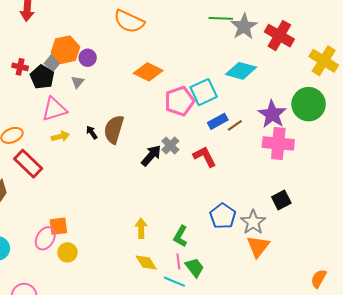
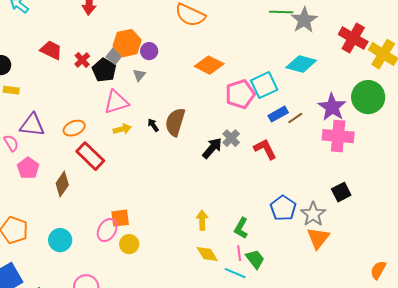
red cross: (279, 36) -> (353, 38), moved
red cross: (20, 67) -> (82, 60), turned 35

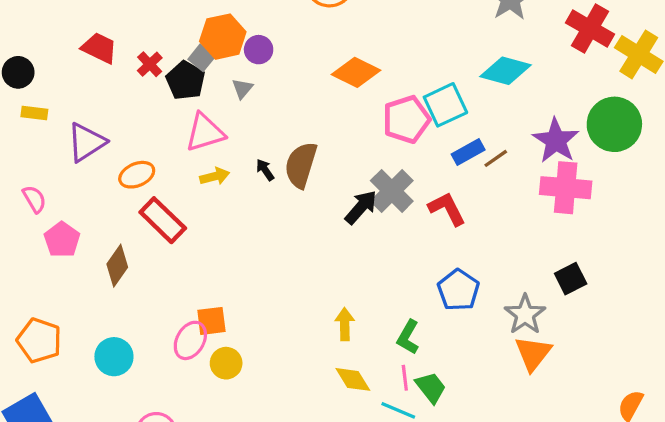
purple triangle: (32, 125) -> (86, 142), moved, turned -40
gray cross: (231, 138) -> (392, 191), size x1.5
blue pentagon: (283, 208) -> (458, 290), moved

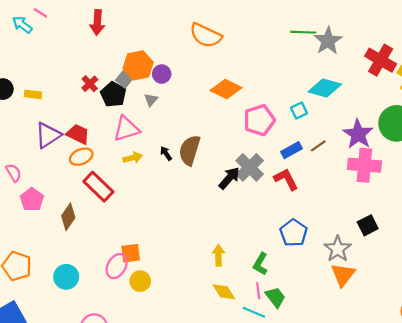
red trapezoid: (99, 48) -> (78, 134), moved
cyan square: (445, 105) -> (299, 111), moved, size x0.6
yellow rectangle: (34, 113) -> (33, 94), moved
blue rectangle: (468, 152) -> (291, 150), moved

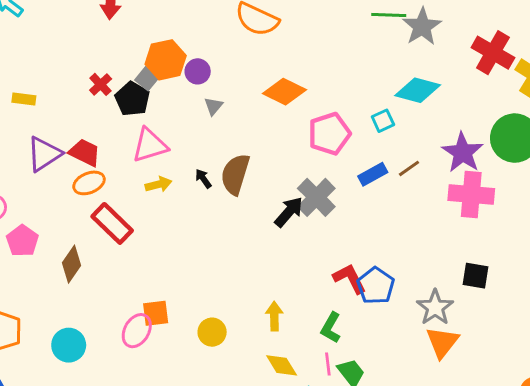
gray triangle: (151, 100) -> (213, 106), moved
red L-shape: (286, 179) -> (350, 279), moved
black square: (368, 225) -> (476, 276), turned 36
yellow circle: (140, 281) -> (212, 332), moved

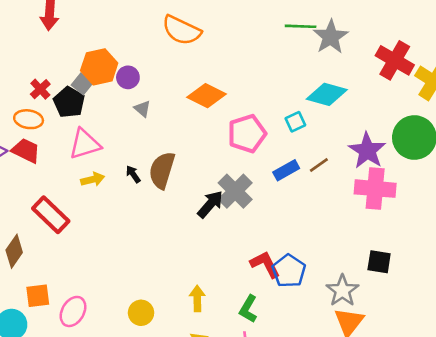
gray triangle: (213, 106) -> (142, 109), turned -30
orange ellipse: (89, 183) -> (29, 119), moved, turned 32
orange square: (156, 313) -> (38, 296), moved

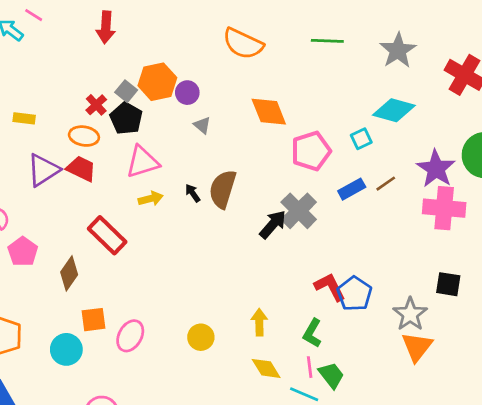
green line: (301, 26) -> (327, 41), moved
gray square: (82, 84) -> (126, 91), moved
orange diamond: (206, 96) -> (269, 112), turned 42

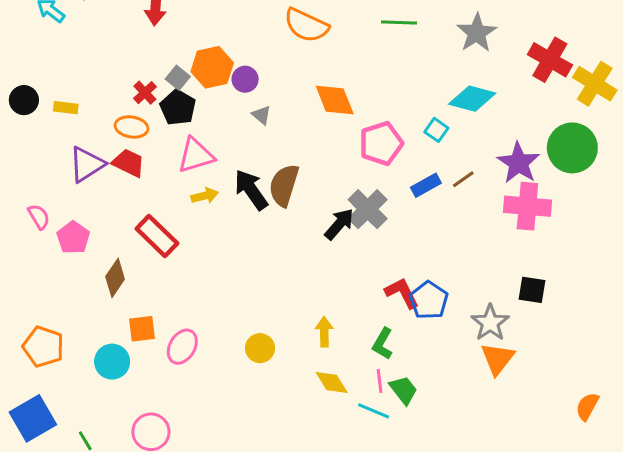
cyan square: (361, 139) -> (436, 130), turned -30
black arrow: (193, 193) -> (251, 190), size x2.0
pink pentagon: (23, 252) -> (73, 238), moved

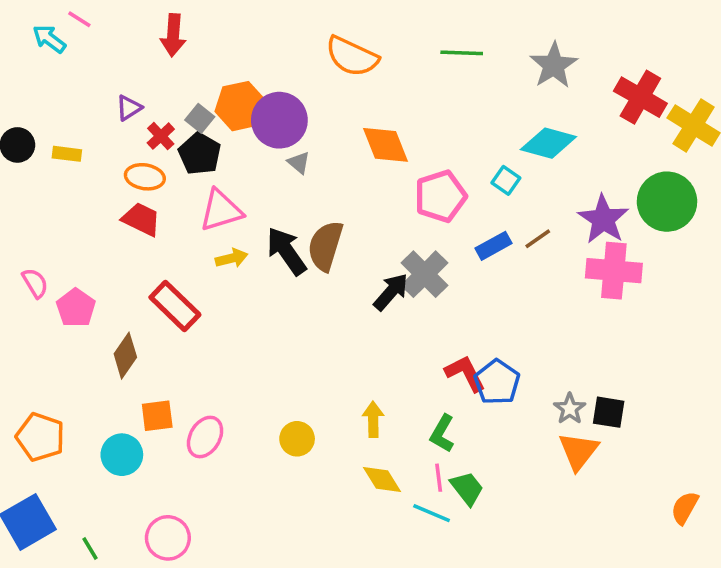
purple circle: (245, 79) -> (279, 120), size x1.8
purple triangle: (87, 164) -> (129, 108), moved, size x0.6
black square: (532, 290) -> (609, 412), moved
gray star: (490, 323) -> (570, 409), size x0.7

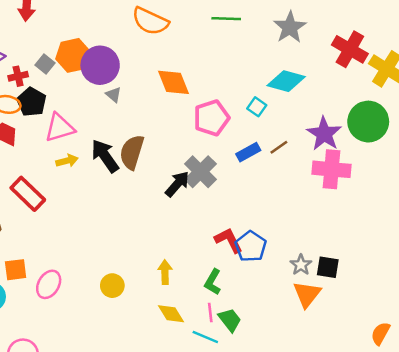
red cross: (161, 136) -> (18, 76), turned 30
black pentagon: (200, 154) -> (32, 102), moved

